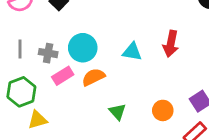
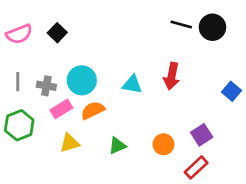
green triangle: (117, 112) -> (117, 146), turned 48
yellow triangle: (37, 120) -> (70, 143), moved

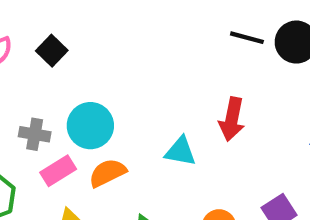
cyan triangle: (132, 84) -> (180, 151), moved

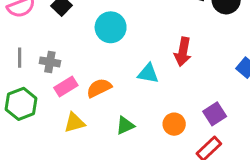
cyan circle: (90, 126) -> (111, 27), moved

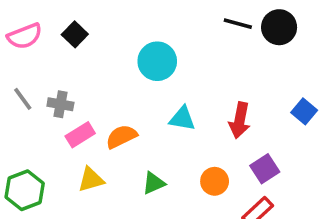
cyan circle: (111, 27) -> (157, 61), moved
red arrow: (183, 52) -> (240, 120), moved
gray line: (20, 58) -> (23, 99), turned -36
green hexagon: (21, 104) -> (25, 190), moved

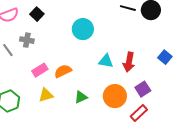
gray cross: (60, 104) -> (27, 40), moved
cyan triangle: (182, 119) -> (106, 61), moved
orange circle: (215, 181) -> (115, 96), size x1.5

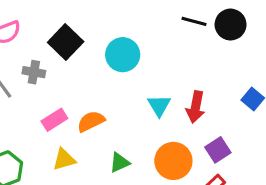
black square: (37, 14) -> (66, 42), moved, size x1.5
cyan triangle: (106, 61) -> (159, 105), turned 49

